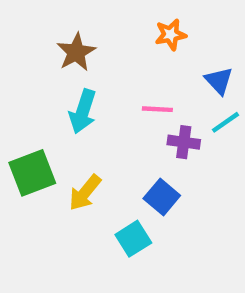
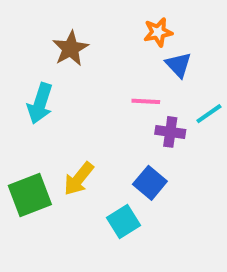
blue triangle: (219, 81) -> (178, 65), moved
cyan arrow: (83, 111) -> (40, 103), moved
green square: (32, 173) -> (30, 195), moved

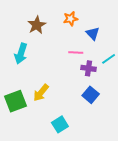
orange star: (158, 32) -> (71, 19), moved
blue square: (150, 183) -> (91, 95), moved
cyan square: (123, 221) -> (60, 124), moved

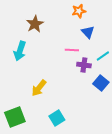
orange star: (71, 19) -> (79, 11), moved
blue square: (91, 95) -> (101, 83), moved
green square: (16, 101) -> (15, 117), moved

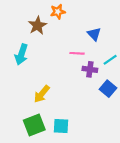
orange star: (79, 11) -> (58, 12), moved
green square: (15, 117) -> (34, 125), moved
cyan square: (57, 118) -> (61, 126), turned 35

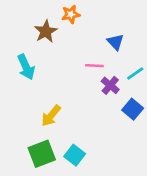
cyan arrow: (21, 54) -> (26, 67), turned -42
purple cross: (90, 69) -> (110, 85), turned 32
cyan square: (61, 126) -> (75, 155), turned 35

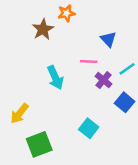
cyan arrow: (26, 67) -> (55, 78), moved
yellow arrow: (51, 116) -> (19, 113), moved
cyan square: (75, 155) -> (89, 128), moved

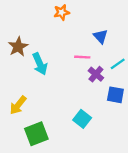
brown star: (43, 29) -> (18, 47), moved
cyan arrow: (55, 78) -> (40, 64), moved
blue square: (125, 102) -> (115, 95), turned -30

